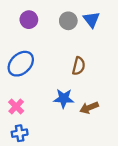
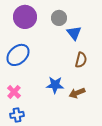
purple circle: (29, 20) -> (25, 17), size x1.5
blue triangle: (91, 20) -> (74, 33), moved
brown semicircle: (79, 66) -> (81, 60), moved

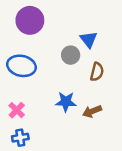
gray circle: (59, 18) -> (71, 55), moved
blue ellipse: (18, 55) -> (21, 66), turned 55

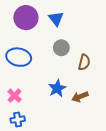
blue triangle: (89, 40) -> (56, 19), moved
blue star: (66, 102) -> (57, 88), turned -30

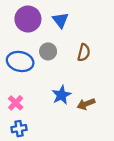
gray circle: (61, 48) -> (48, 51), moved
brown semicircle: (84, 62) -> (84, 53), moved

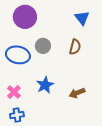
blue triangle: (60, 20) -> (82, 18), moved
blue star: (61, 95) -> (45, 85), moved

